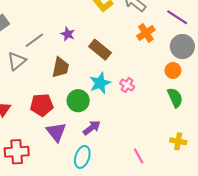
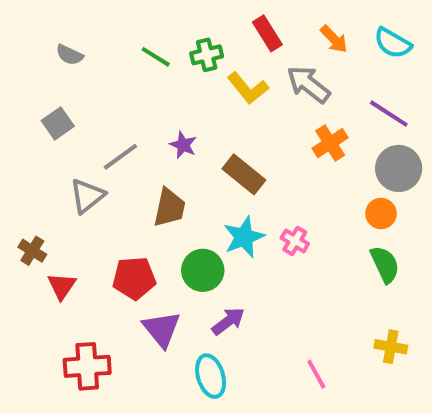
cyan ellipse: (82, 157) -> (211, 376), turned -35

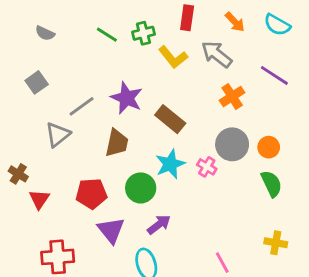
red rectangle: (267, 33) -> (187, 18), turned 40
purple star: (183, 145) -> (127, 98), size x1.6
gray circle: (399, 168) -> (232, 144), moved

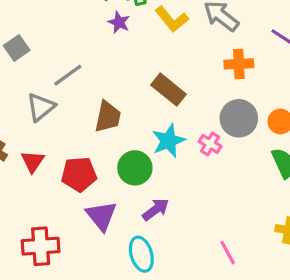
orange cross: (232, 97) -> (239, 64), turned 30
purple star: (127, 98) -> (119, 22), moved, size x0.6
red triangle: (39, 199) -> (33, 161), moved

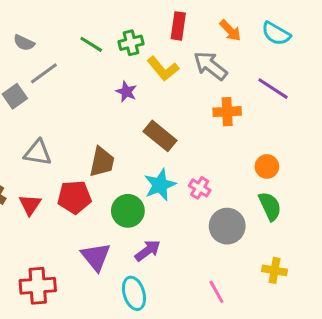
purple star: (119, 22) -> (126, 92), moved
gray line: (68, 75) -> (44, 73), moved
gray triangle: (41, 107) -> (38, 153), turned 48
gray circle: (239, 118) -> (227, 226), moved
red pentagon: (79, 174) -> (74, 197), moved

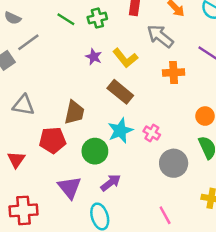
yellow L-shape: (163, 69) -> (125, 58), moved
red triangle: (30, 205) -> (16, 160), moved

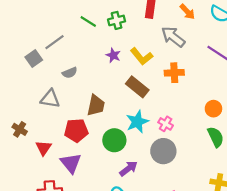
gray semicircle: (13, 18) -> (70, 73), moved, turned -48
orange cross: (174, 72) -> (174, 73), moved
gray circle: (174, 163) -> (163, 151), moved
purple triangle: (69, 187) -> (71, 163), moved

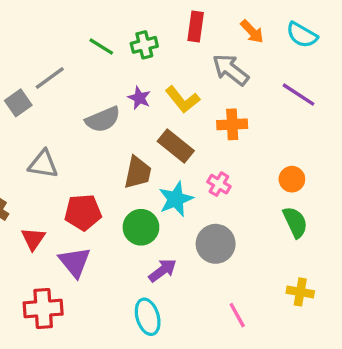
gray semicircle: (70, 73) -> (103, 119), moved, size x1.5
brown trapezoid: (96, 105) -> (138, 173), moved
pink cross: (166, 124) -> (219, 184), moved

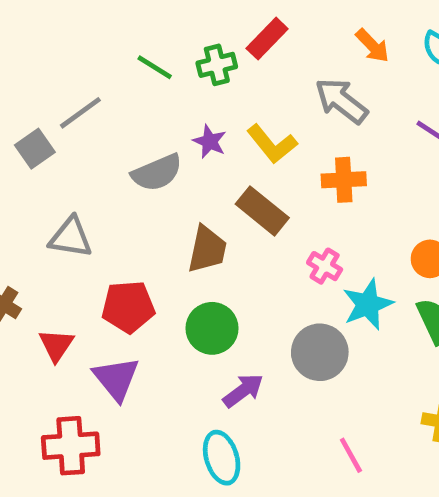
red rectangle: (196, 27) -> (267, 39), moved, turned 36
cyan star: (176, 199) -> (368, 304), moved

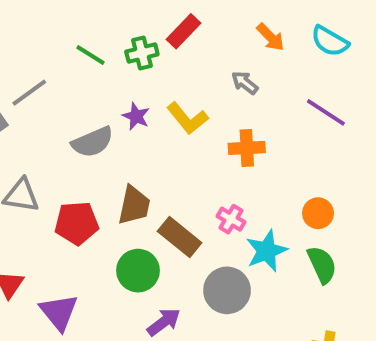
gray arrow: (341, 101) -> (245, 83), size x0.6
brown rectangle: (262, 211) -> (180, 237), moved
red pentagon: (128, 307) -> (77, 223), moved

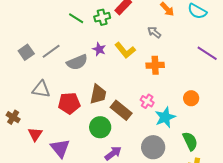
gray line: (29, 93) -> (51, 51), moved
purple line: (326, 112) -> (207, 53), moved
green semicircle: (322, 265) -> (190, 141), moved
gray circle: (227, 290) -> (153, 147), moved

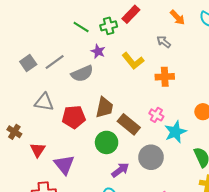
purple star: (99, 49) -> (98, 51), moved
gray circle: (153, 147) -> (151, 157), moved

